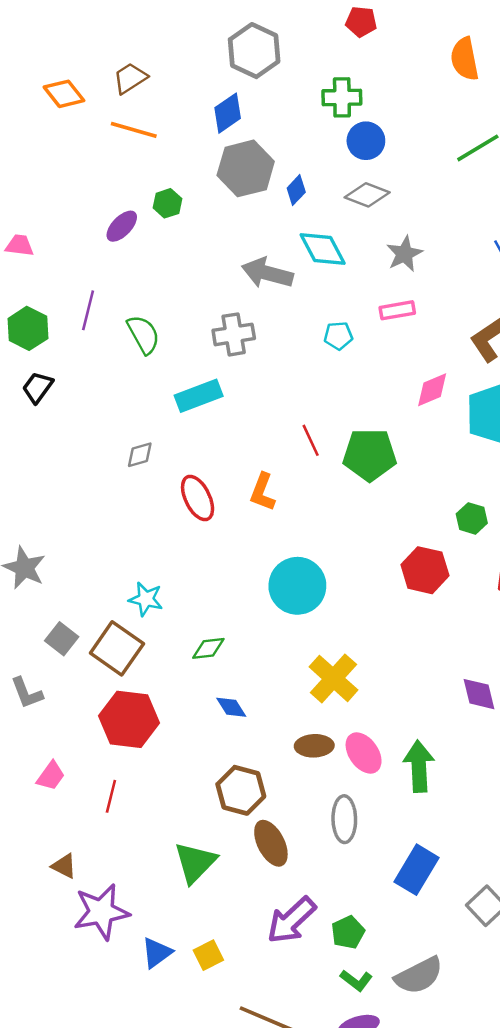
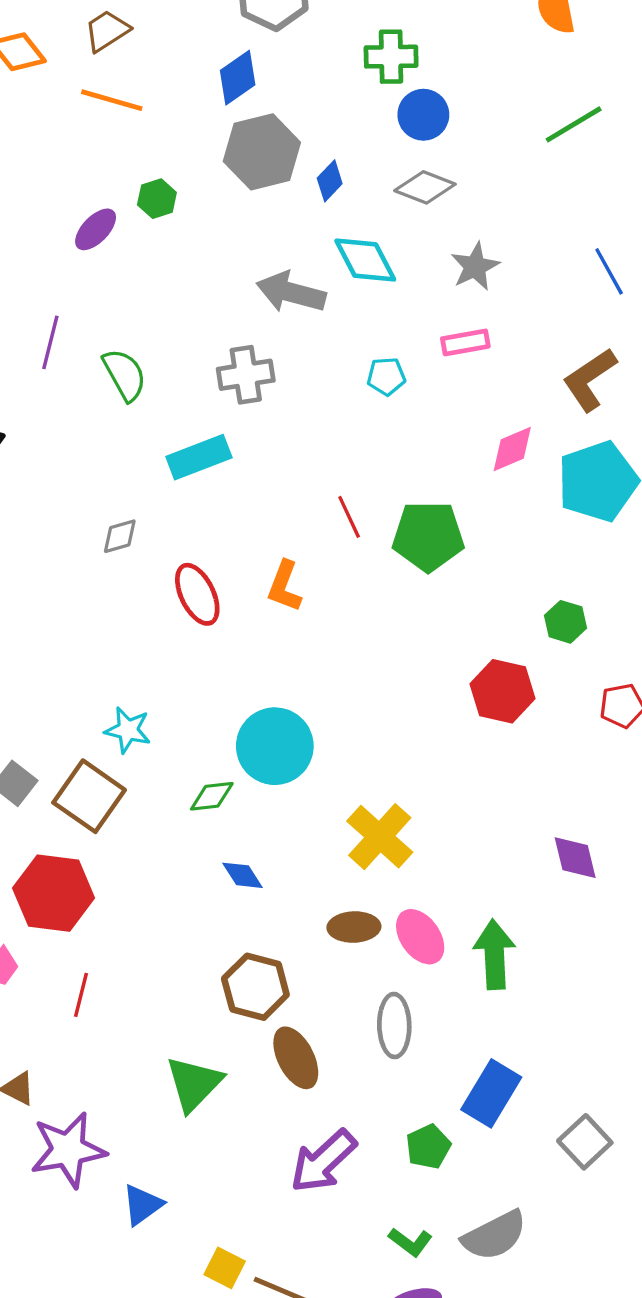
cyan circle: (297, 586) -> (275, 746), moved
red hexagon: (129, 719) -> (54, 893), moved
green pentagon: (348, 932) -> (428, 1147), moved
yellow square: (208, 955) -> (225, 1268), moved, turned -36

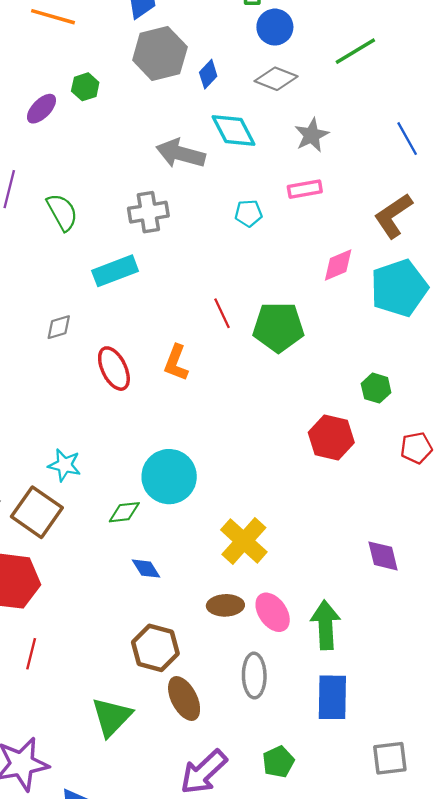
green line: (574, 124) -> (355, 51), moved
blue rectangle: (491, 1093) -> (332, 697), moved, turned -30
gray square: (585, 1142) -> (390, 758), turned 36

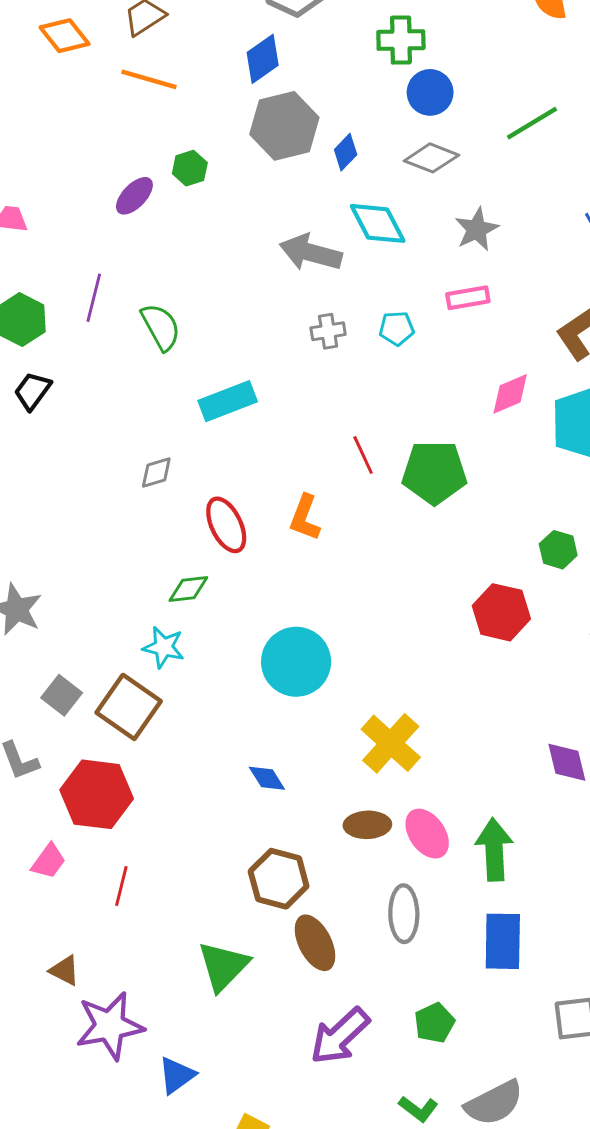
gray cross: (148, 212) -> (328, 331), moved, size x0.7
green diamond: (124, 512) -> (188, 589), moved

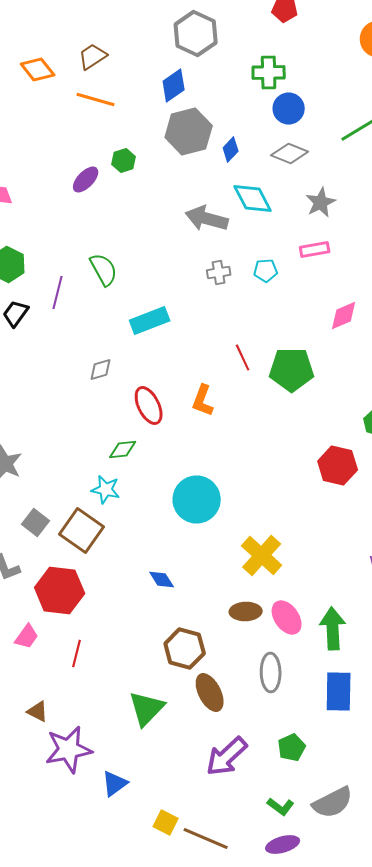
purple line: (94, 298) -> (58, 292), moved
blue diamond: (267, 778) -> (162, 580), moved

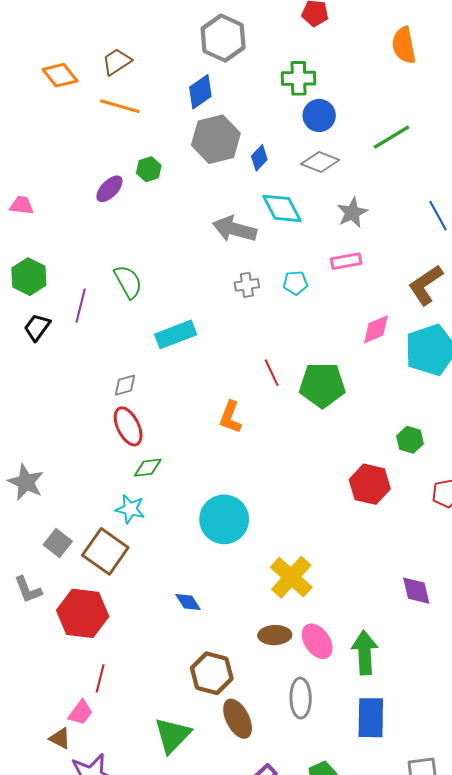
red ellipse: (149, 406) -> (128, 426), moved
pink trapezoid: (27, 636) -> (81, 713), moved

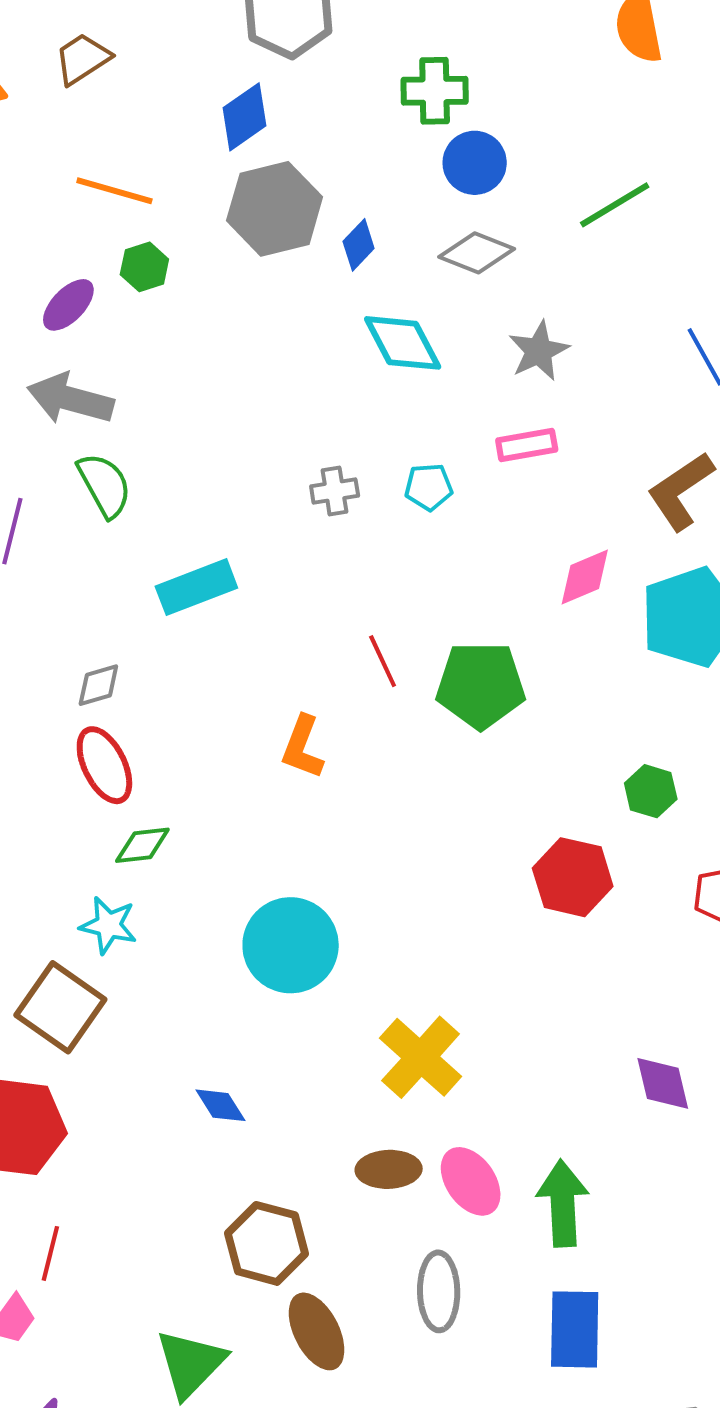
orange line: (120, 106) -> (114, 191), moved
gray arrow: (234, 229) -> (70, 399), moved

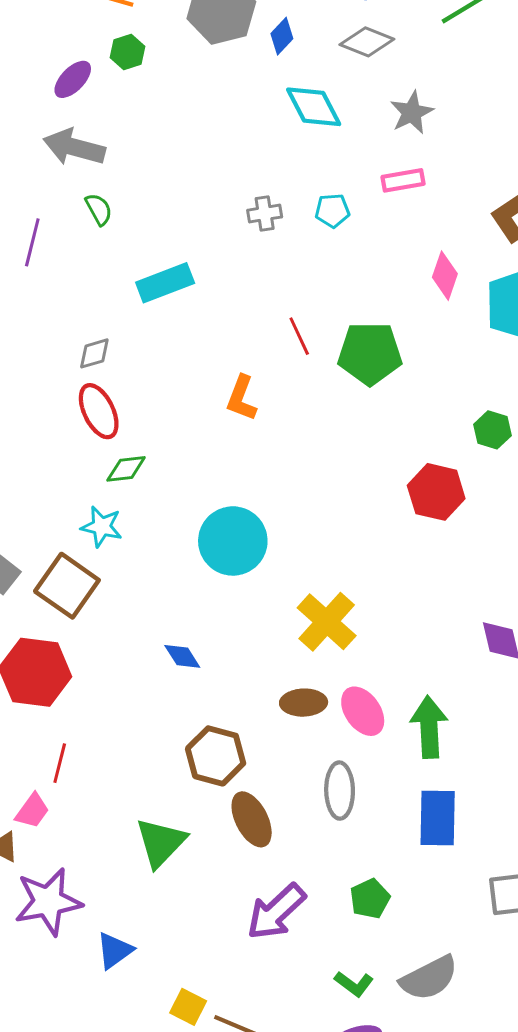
green semicircle: (104, 485) -> (99, 209), size x0.7
pink diamond: (585, 577) -> (445, 276), turned -48

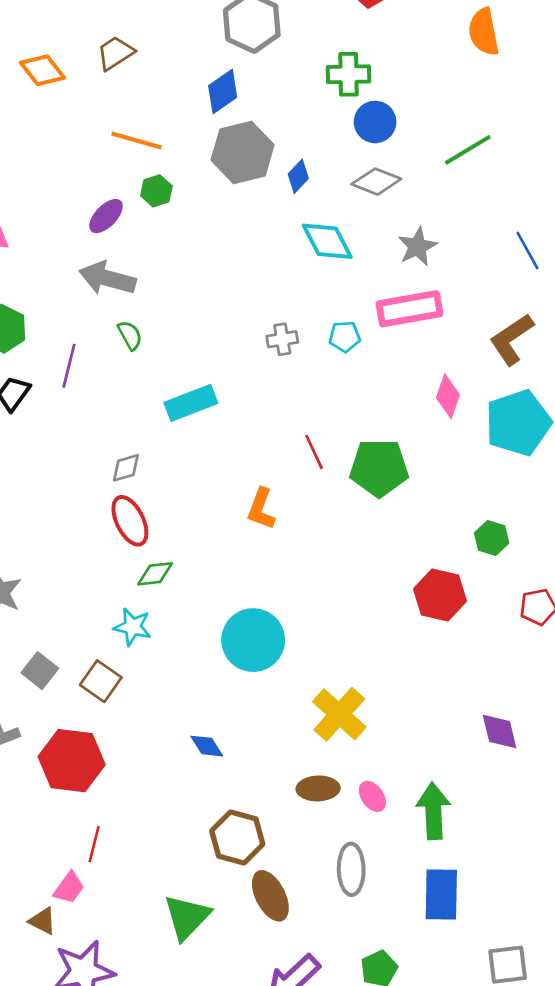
pink rectangle: (403, 180) -> (410, 309), size x1.6
brown square: (67, 586) -> (101, 681), size x0.7
pink ellipse: (363, 711) -> (372, 796), size x0.7

